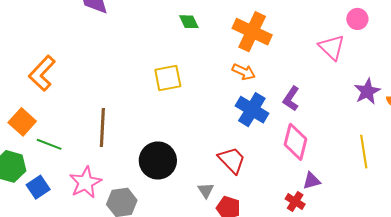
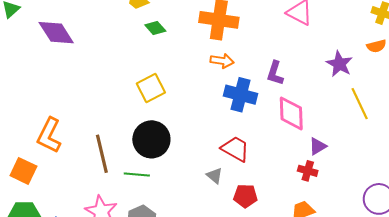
orange L-shape: (42, 73) -> (49, 135), moved
purple star: (367, 91) -> (339, 64), moved
green line: (49, 144) -> (137, 175), moved
black circle: (158, 160) -> (151, 139), moved
gray triangle: (206, 190) -> (215, 176), moved

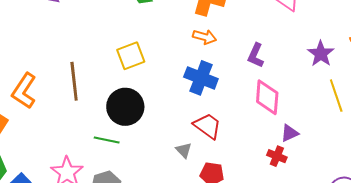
blue cross: (241, 95) -> (201, 78), moved
brown line: (102, 154) -> (74, 81), moved

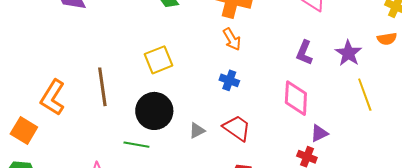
orange arrow: (205, 37) -> (232, 39), turned 45
purple L-shape: (256, 55) -> (304, 53), moved
blue cross: (201, 78) -> (229, 80), size x0.6
gray triangle: (184, 150) -> (197, 131), moved, turned 48

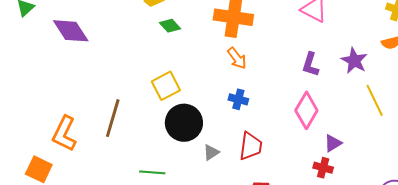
brown line: (102, 87) -> (113, 118), turned 30
pink diamond: (296, 98) -> (306, 110), turned 33
black circle: (154, 111) -> (184, 123), moved
red trapezoid: (237, 128) -> (251, 146), turned 68

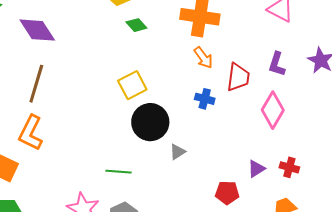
brown line: (113, 118) -> (36, 84), moved
purple triangle: (333, 143) -> (256, 169), moved
red trapezoid: (251, 146) -> (238, 77), moved

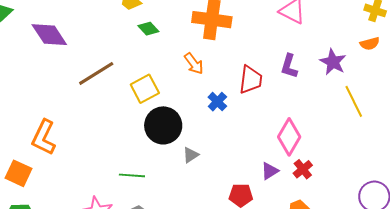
orange arrow: (203, 58) -> (194, 64), moved
brown line: (36, 84) -> (96, 73), moved, turned 42
blue cross: (205, 99) -> (217, 102), turned 30
pink diamond: (273, 110) -> (289, 137), moved
red cross: (289, 167) -> (303, 169), turned 36

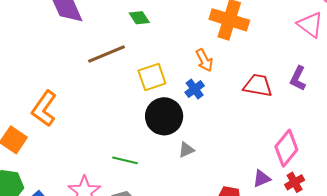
green diamond: (148, 29) -> (139, 18), moved
red trapezoid: (251, 80) -> (258, 85), turned -96
blue cross: (217, 102) -> (195, 89), moved

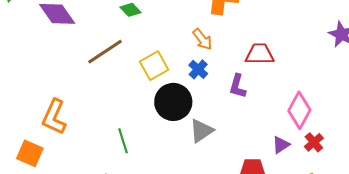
purple L-shape: (298, 78) -> (238, 86), moved
gray triangle: (186, 150) -> (201, 131), size x1.5
green line: (125, 160) -> (123, 141), moved, turned 70

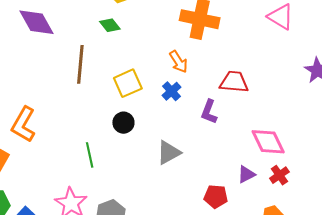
brown line: (105, 52) -> (80, 64), turned -57
black circle: (173, 102) -> (123, 123), moved, size x0.6
pink diamond: (299, 110) -> (268, 142), turned -60

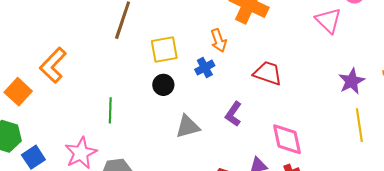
purple L-shape: (209, 112) -> (233, 114), moved
black circle: (123, 123) -> (163, 85), moved

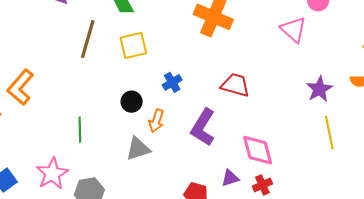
orange arrow: (219, 40) -> (156, 121), moved, turned 40
yellow square: (164, 50) -> (133, 45), moved
purple L-shape: (233, 114) -> (203, 127), size x1.5
gray triangle: (188, 127) -> (138, 149), moved

